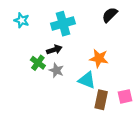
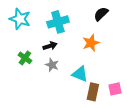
cyan star: (22, 20) -> (20, 19), size x1.5
orange star: (99, 58) -> (91, 43), moved, turned -30
green cross: (38, 63) -> (25, 58), moved

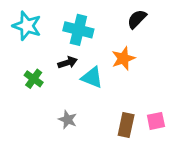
cyan cross: (58, 22) -> (78, 30), turned 30
gray star: (52, 65) -> (68, 120), moved
cyan triangle: (80, 74) -> (92, 77), moved

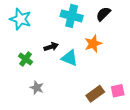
cyan cross: (78, 30) -> (72, 16), moved
gray star: (68, 120) -> (37, 88), moved
brown rectangle: (126, 125) -> (95, 94), turned 42

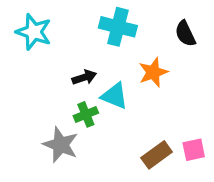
black semicircle: (103, 14) -> (185, 34), moved, turned -70
green cross: (26, 59) -> (86, 114), moved, turned 32
gray star: (37, 88) -> (61, 145), size x1.5

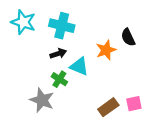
cyan cross: (118, 27) -> (62, 26), moved
black semicircle: (185, 34) -> (128, 37), moved
green cross: (86, 114) -> (59, 79), turned -35

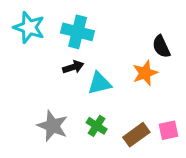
orange star: (106, 50) -> (145, 73), moved
cyan triangle: (79, 66) -> (100, 83), turned -36
green cross: (59, 79) -> (97, 126), moved

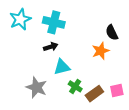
cyan star: (29, 27) -> (20, 19), turned 30
cyan triangle: (100, 83) -> (62, 67), moved
green cross: (97, 126) -> (75, 86), moved

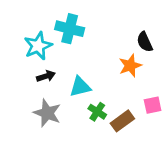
cyan star: (20, 19) -> (38, 46), moved
black arrow: (51, 47) -> (46, 76), moved
pink square: (117, 90) -> (153, 105), moved

